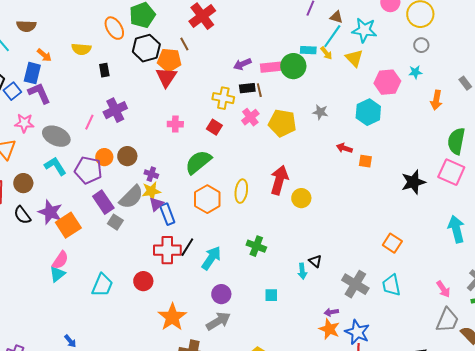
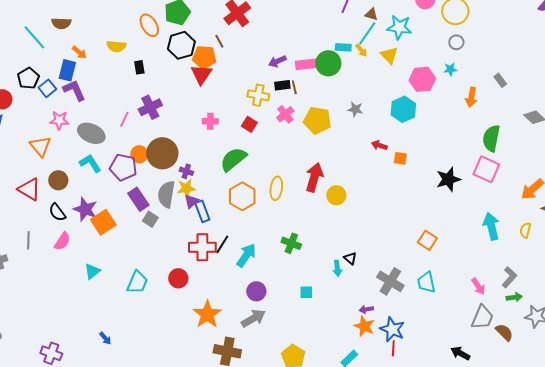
brown circle: (127, 156) -> (162, 153), size x1.6
gray semicircle: (131, 197) -> (166, 194), turned 144
pink semicircle: (60, 260) -> (62, 241), moved

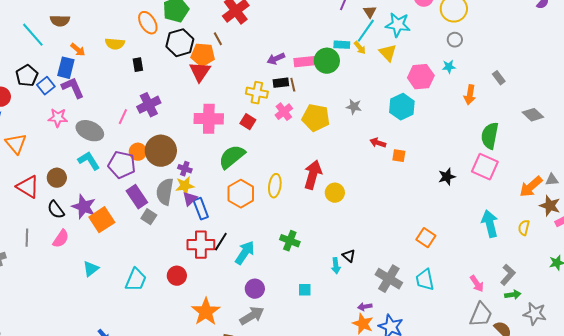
brown triangle: (371, 14) -> (370, 12), turned 40
pink cross: (210, 121) -> (209, 119), size x1.8
orange triangle: (40, 146) -> (16, 144), moved
black star: (448, 179) -> (447, 177), size x0.7

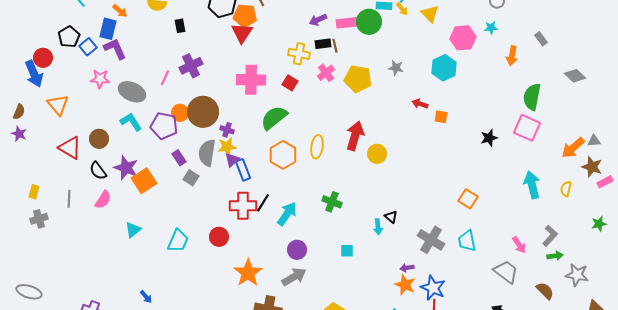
purple rectangle: (137, 197) -> (179, 158), size x0.7
gray trapezoid: (481, 315) -> (506, 272), moved, turned -76

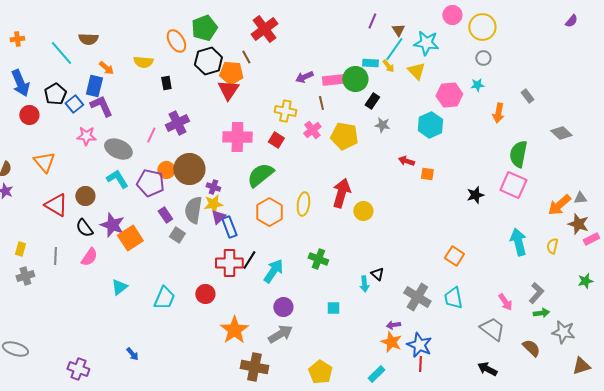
black rectangle: (323, 44) -> (372, 101), moved, turned -49
blue arrow: (34, 74) -> (20, 83), moved

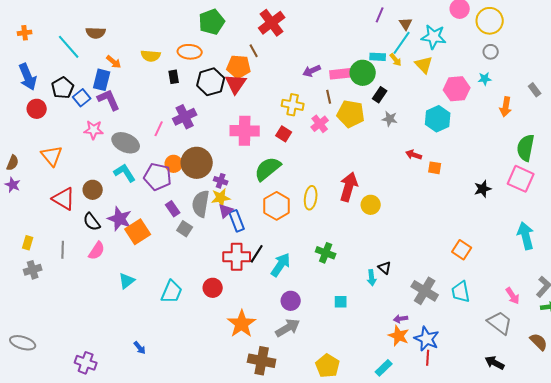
orange ellipse: (176, 41) -> (190, 52), moved, turned -55
black hexagon: (208, 61) -> (211, 82), moved
yellow pentagon: (344, 136) -> (351, 114), moved

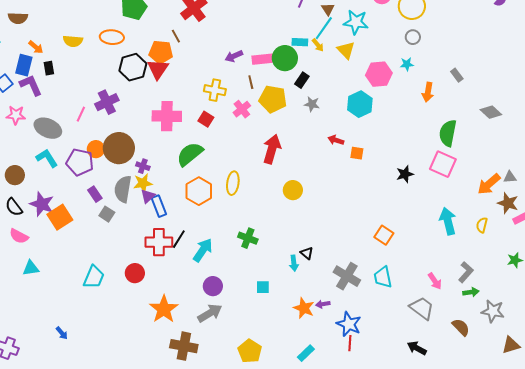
black rectangle: (174, 77) -> (49, 68), moved
red arrow: (349, 187) -> (272, 149), moved
pink semicircle: (97, 251) -> (19, 236), turned 84
cyan triangle: (127, 281) -> (31, 268), moved, turned 30
orange star: (399, 336) -> (304, 308), moved

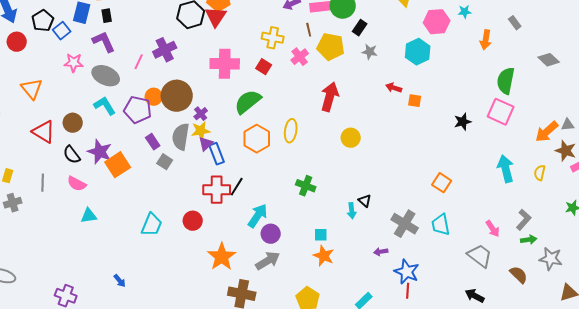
purple L-shape: (31, 85) -> (104, 42), moved
purple cross: (143, 166) -> (201, 114), turned 32
cyan arrow: (203, 250) -> (258, 216), moved
orange star: (304, 308) -> (324, 256), moved

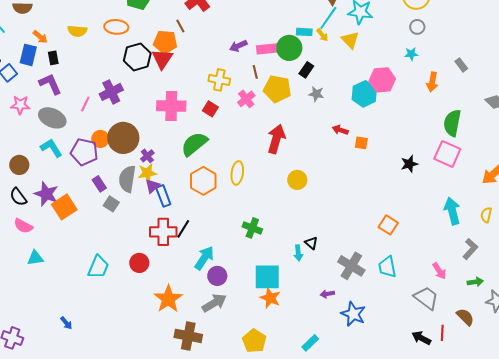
pink hexagon: (437, 22) -> (382, 80), moved
gray L-shape: (524, 220) -> (470, 249), moved
cyan square: (321, 235) -> (267, 277), size x2.0
red line: (408, 291) -> (442, 333), moved

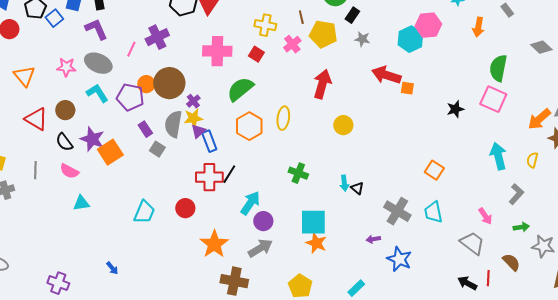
pink star: (20, 105) -> (66, 67), moved
red arrow: (340, 130) -> (386, 75), size x1.8
cyan arrow: (298, 253) -> (344, 183), moved

